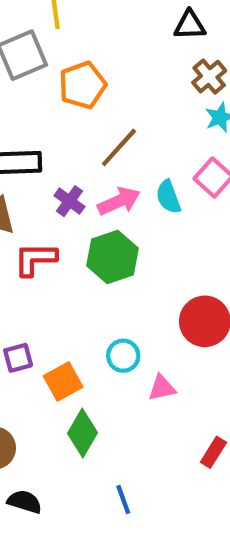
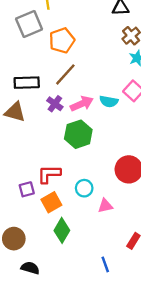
brown line: (119, 147) -> (65, 74), moved
cyan semicircle: (168, 197) -> (109, 101), turned -60
red L-shape: (35, 259) -> (49, 174), moved
blue line: (123, 500) -> (105, 264), moved

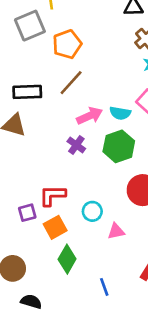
purple cross: (55, 104) -> (76, 145), moved
green hexagon: (78, 134) -> (119, 146), moved
blue line: (105, 264) -> (104, 287), moved

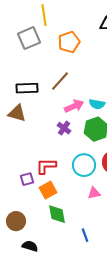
orange pentagon: (67, 44) -> (69, 42), moved
cyan circle: (92, 211) -> (84, 165), moved, size x1.5
green diamond: (67, 259) -> (57, 214), turned -40

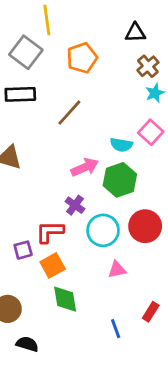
gray square: (29, 38) -> (26, 52), turned -30
black rectangle: (27, 88) -> (20, 94), moved
pink arrow: (74, 106) -> (85, 167), moved
purple cross: (64, 128) -> (75, 205), moved
blue line: (85, 235) -> (116, 329), moved

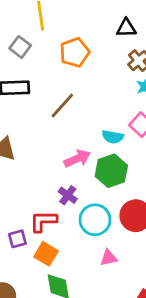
gray square: (26, 52) -> (20, 47), size x0.7
orange square: (53, 265) -> (46, 254), turned -30

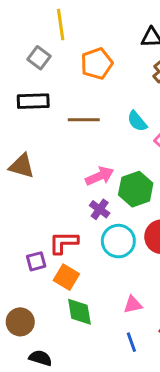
brown line: (62, 105) -> (84, 120), turned 48
cyan semicircle: (113, 137) -> (137, 121), moved, turned 40
purple cross: (68, 195) -> (100, 209), moved
pink triangle: (109, 258) -> (133, 305), moved

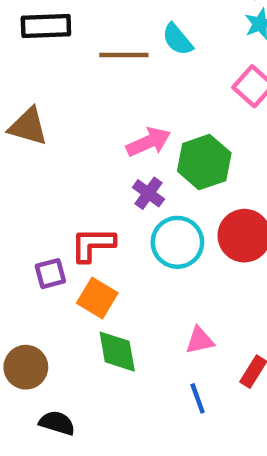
cyan semicircle: (137, 121) -> (177, 39), moved

